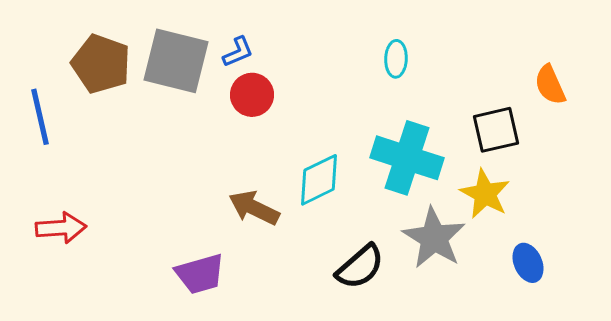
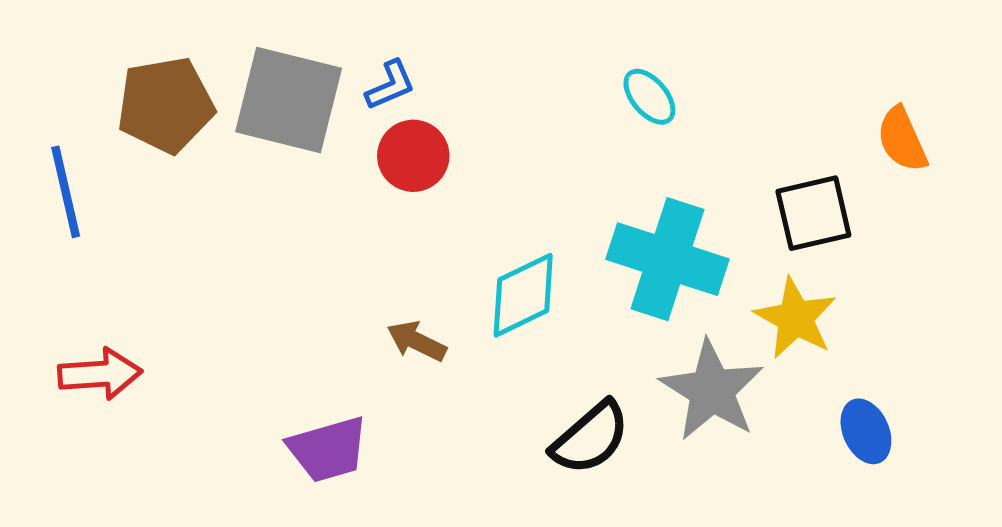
cyan ellipse: (396, 59) -> (649, 97), turned -42
brown pentagon: (101, 64) -> (166, 105), turned -30
brown arrow: (254, 208) -> (417, 341), size x0.7

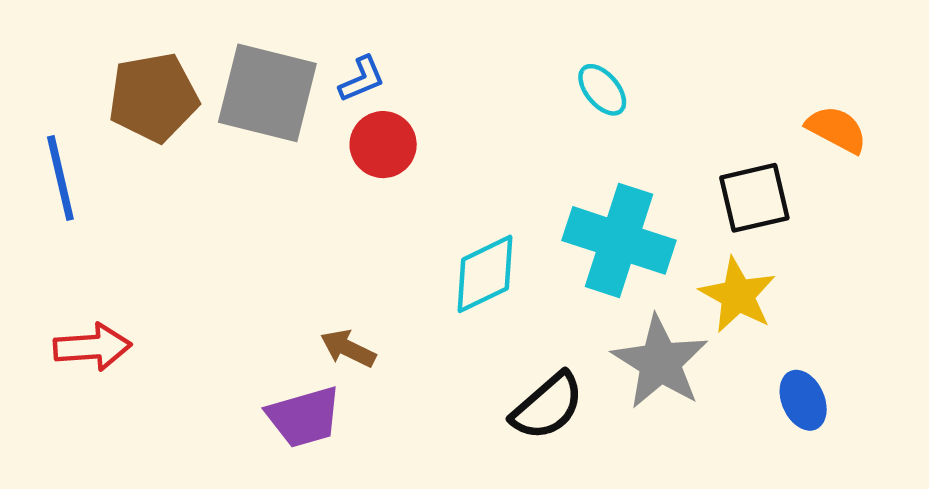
orange semicircle: (902, 139) -> (837, 129), turned 142
brown arrow: (417, 341) -> (348, 348), moved

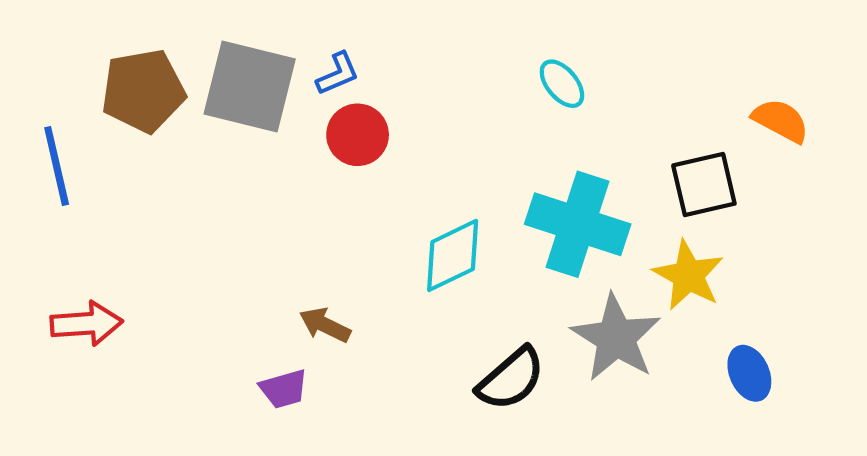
purple trapezoid: (304, 417) -> (284, 389), size x0.7

